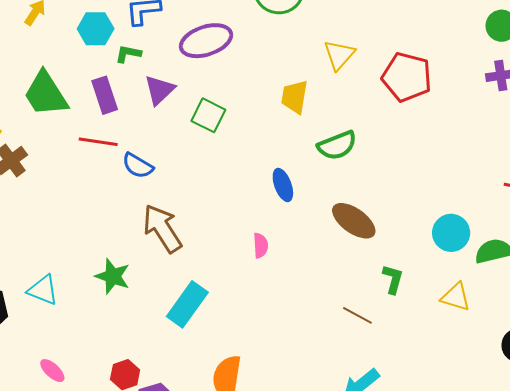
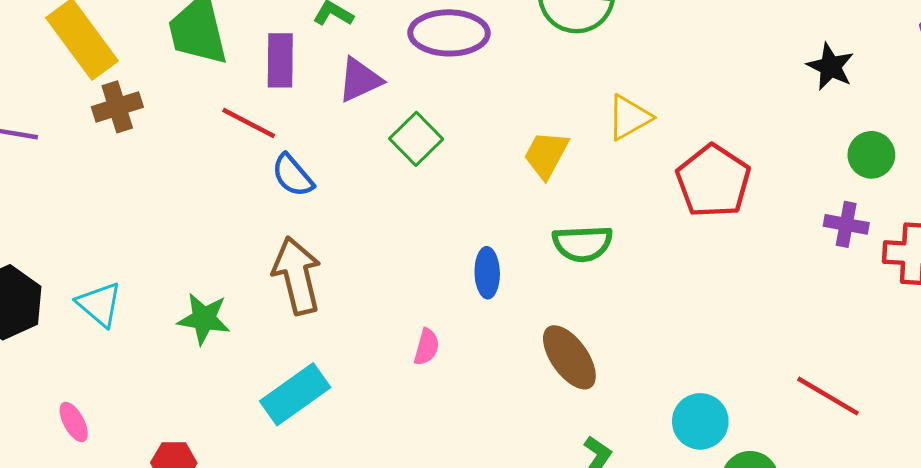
green star: (113, 276) -> (204, 319), turned -30

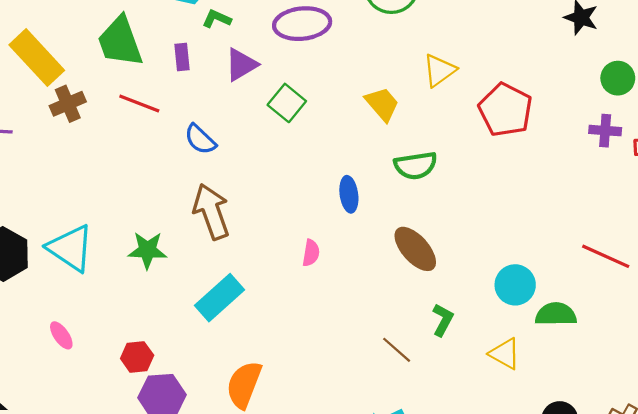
purple rectangle: (280, 60) -> (182, 57), size x0.7
red line: (249, 123) -> (139, 103), moved
yellow trapezoid: (546, 155) -> (382, 104), turned 117
cyan triangle: (99, 304) -> (71, 248), size x1.4

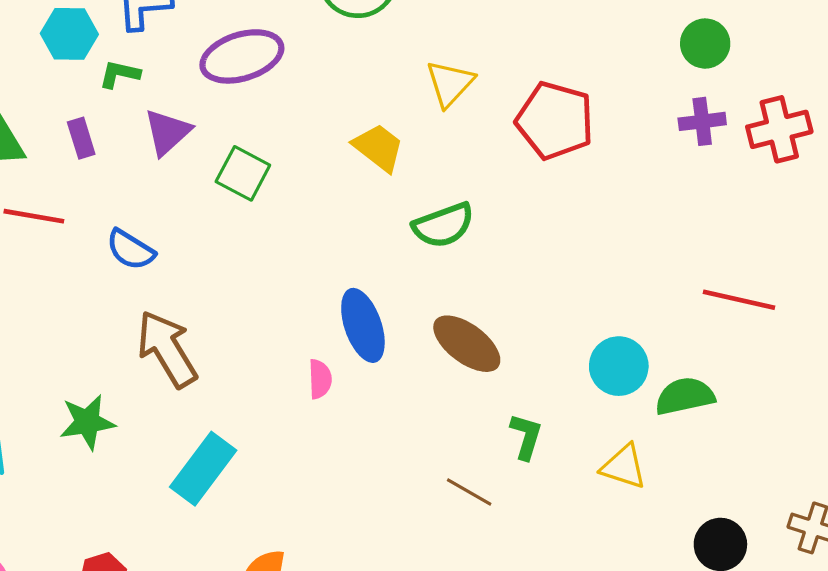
blue ellipse: (349, 194) -> (363, 325), moved, size x1.4

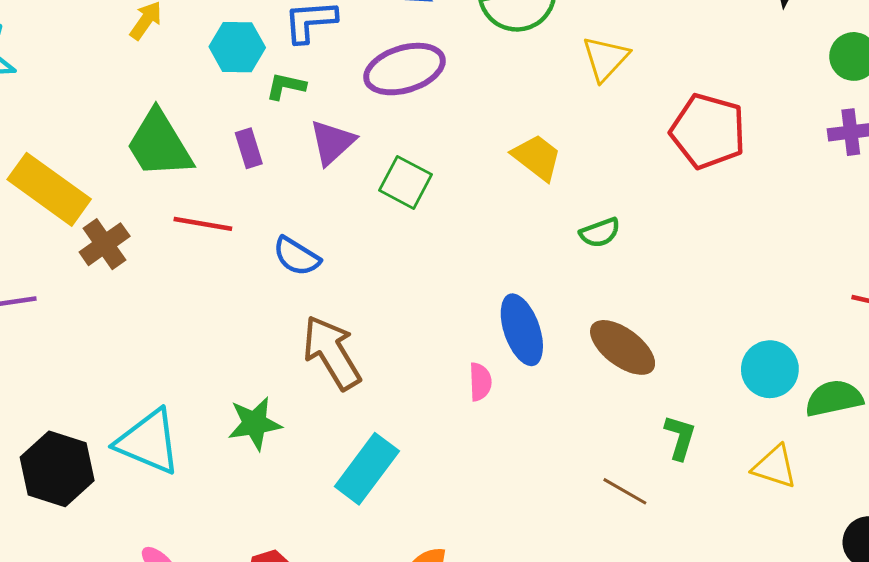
yellow triangle: (450, 83) -> (605, 58), moved
green semicircle: (443, 225) -> (600, 233), size x0.7

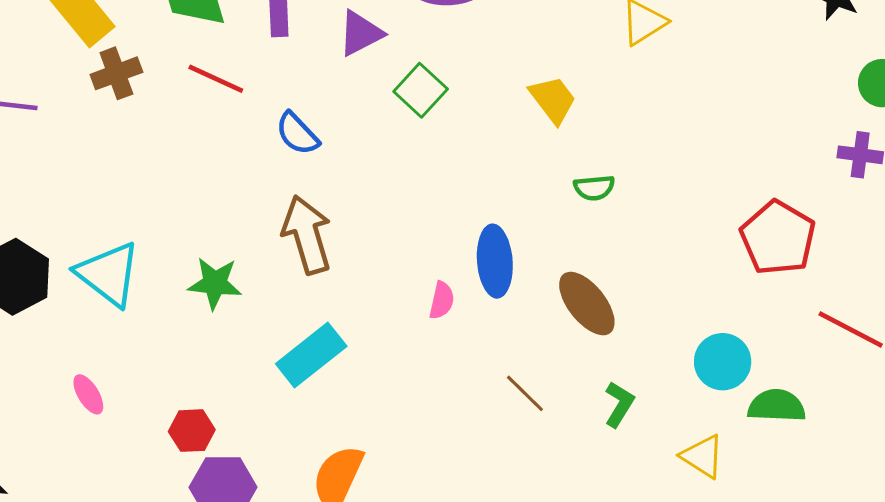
red pentagon: (708, 131) -> (778, 238), moved
brown line: (625, 491) -> (525, 393), moved

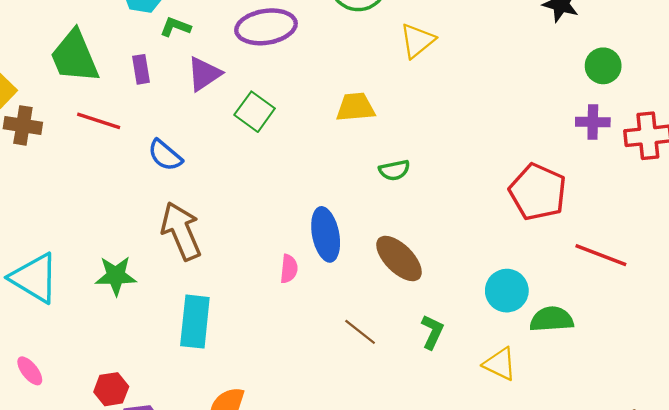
brown cross: (116, 73) -> (23, 125), turned 36
yellow trapezoid: (553, 100) -> (355, 107), turned -51
cyan rectangle: (311, 355) -> (195, 322), turned -39

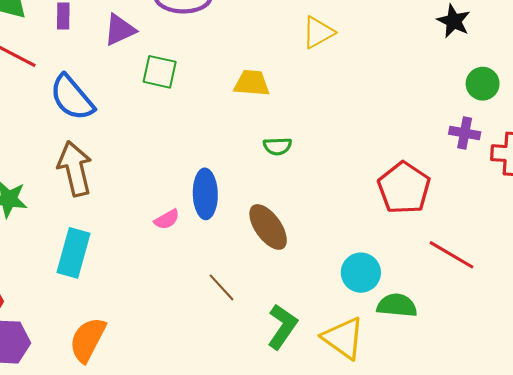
green square: (255, 112) -> (160, 72), turned -33
blue semicircle: (165, 155) -> (72, 98), size x1.5
pink semicircle: (289, 269) -> (167, 219), turned 45
green L-shape: (432, 332) -> (282, 327), moved, size x1.4
yellow triangle: (500, 364) -> (343, 338), size x1.4

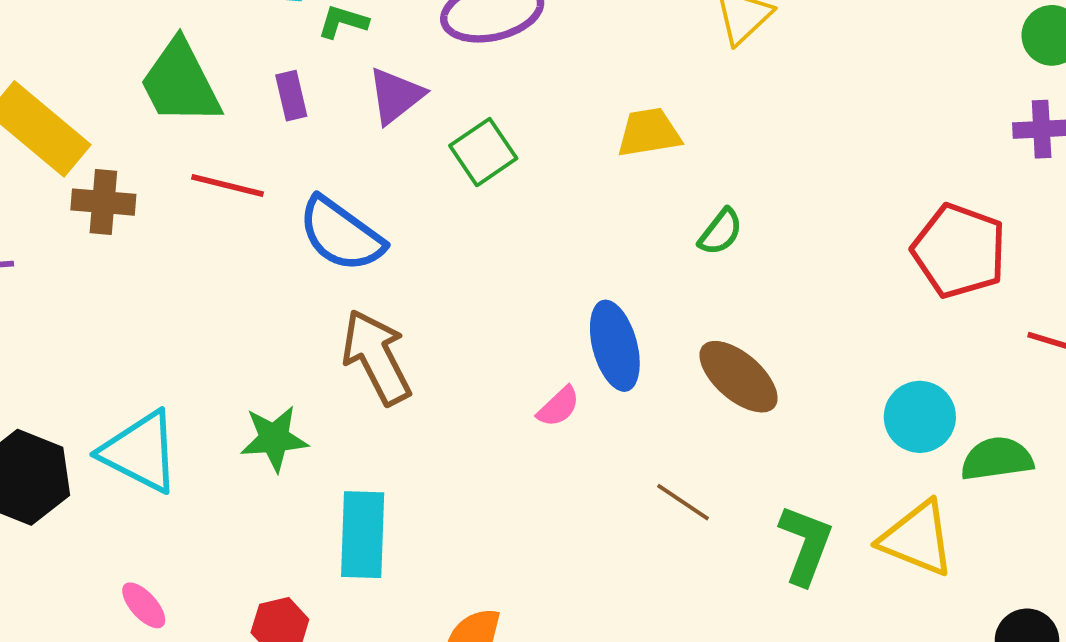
green square: (160, 72) -> (483, 152), turned -33
green semicircle: (277, 146) -> (721, 232), turned -36
cyan rectangle: (73, 253) -> (363, 535), moved

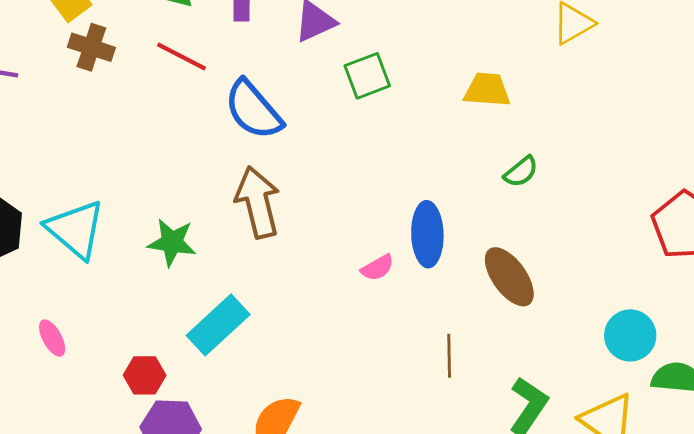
brown line: (683, 502) -> (449, 356), turned 42
cyan rectangle: (363, 535) -> (218, 325), turned 32

